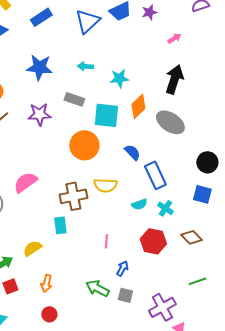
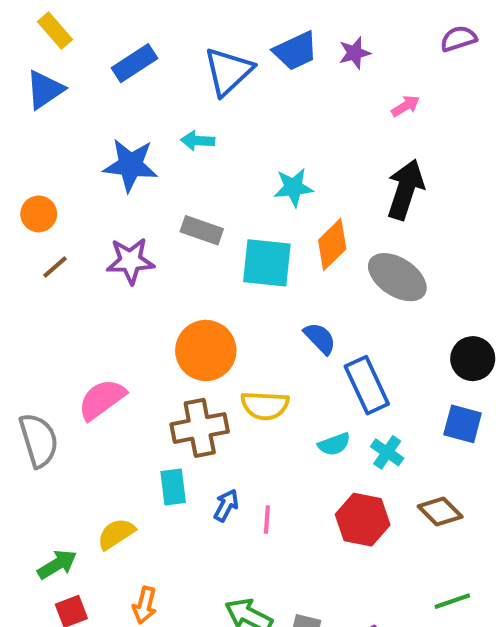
cyan arrow: (85, 66) -> (198, 141), moved
orange circle: (84, 145) -> (206, 350), moved
blue arrow: (122, 268) -> (226, 505), moved

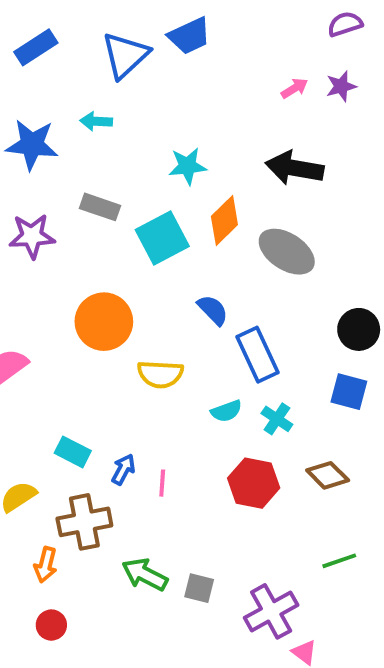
purple star: (355, 53) -> (341, 86), moved
black arrow: (405, 190) -> (294, 168), turned -98
cyan square: (267, 263) -> (162, 238), turned -34
brown cross: (200, 428) -> (84, 522), moved
cyan rectangle: (173, 487) -> (73, 452), turned -56

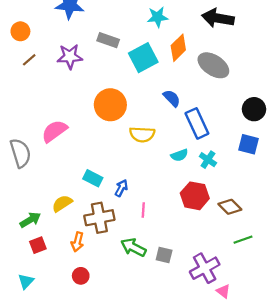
brown diamond: (328, 475) -> (230, 207), moved
pink line: (162, 483) -> (143, 210), moved

